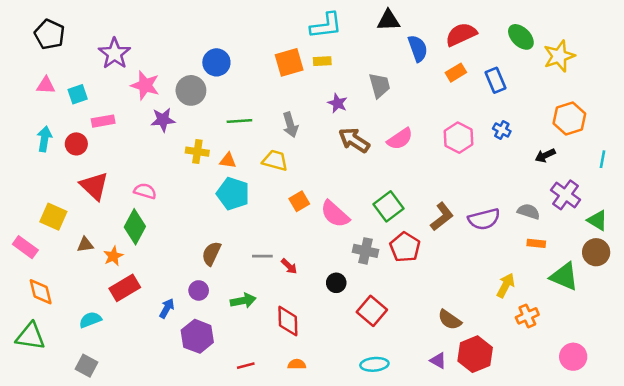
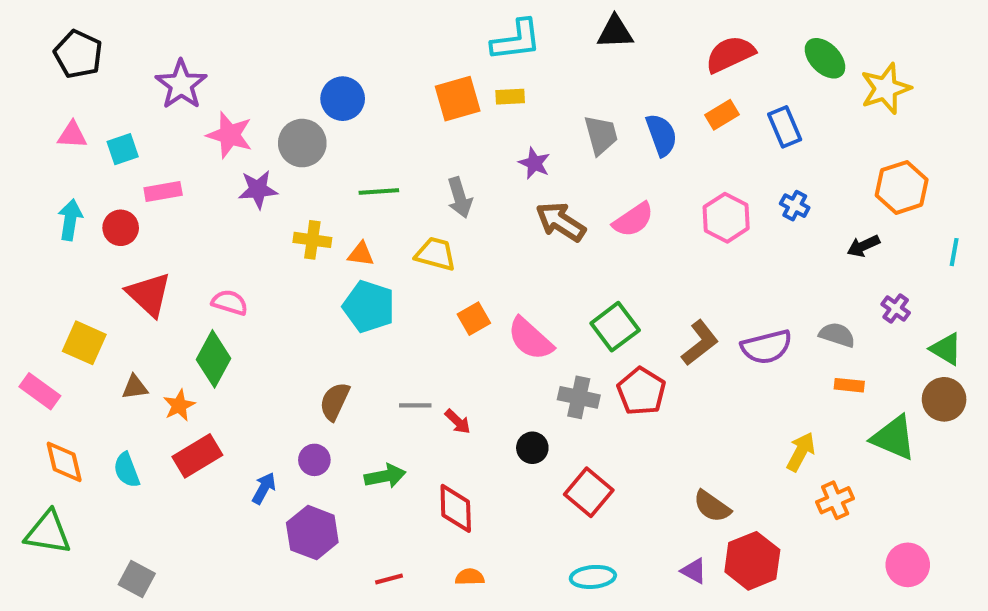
blue semicircle: (418, 48) -> (662, 135), moved
purple cross: (566, 195) -> (896, 309), size x0.6
cyan semicircle: (90, 320) -> (127, 470), moved, turned -90

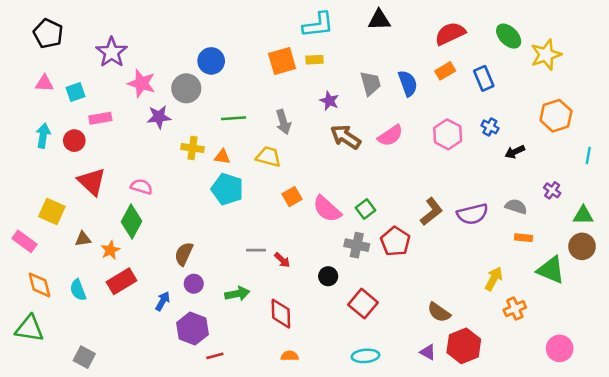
black arrow: (863, 246) -> (515, 152), moved
green square: (615, 327) -> (365, 209), moved, size x0.7
green triangle: (946, 349) -> (583, 215), turned -30
brown semicircle: (335, 401) -> (184, 254), moved
red line: (389, 579) -> (215, 356), moved

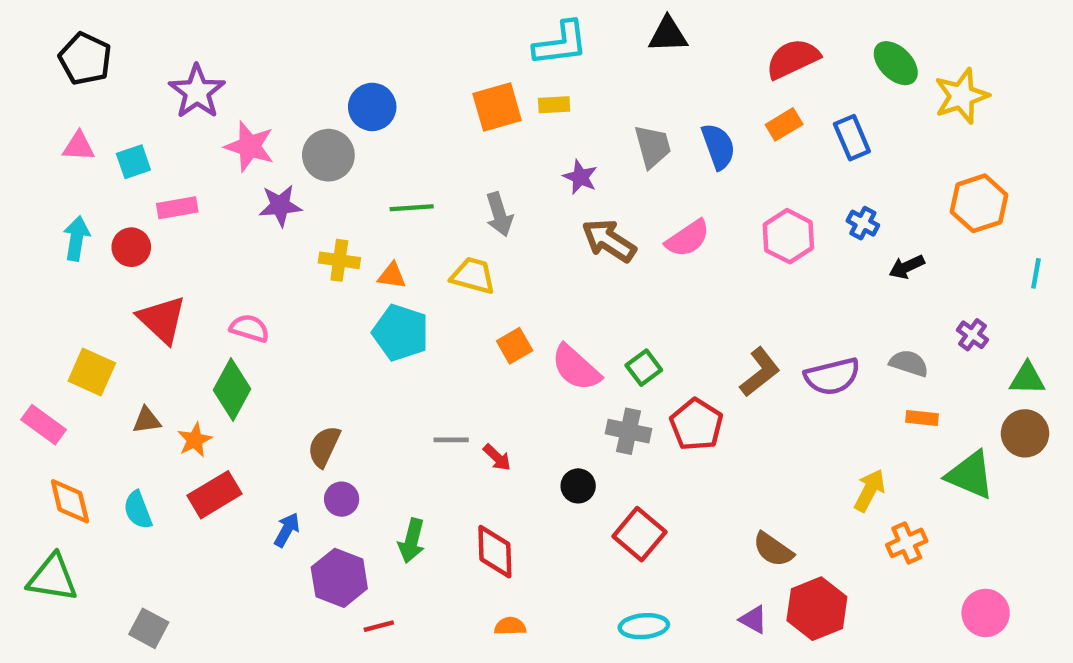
green arrow: (237, 294) -> (412, 541), moved, turned 115

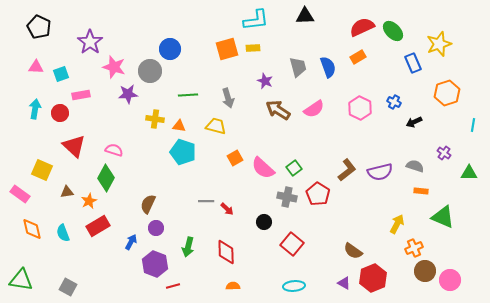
green ellipse: (896, 63) -> (393, 31), moved
blue rectangle: (852, 138) -> (413, 63), moved
brown circle: (1025, 433) -> (425, 271), moved
green triangle: (52, 578) -> (21, 280), moved

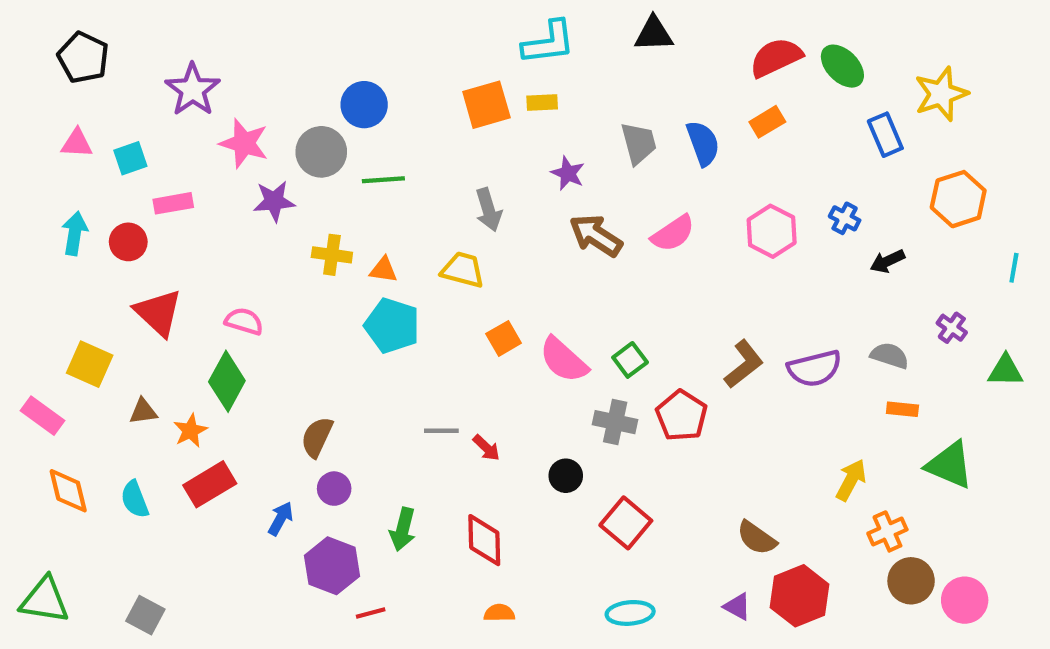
green line: (188, 95) -> (383, 180), moved

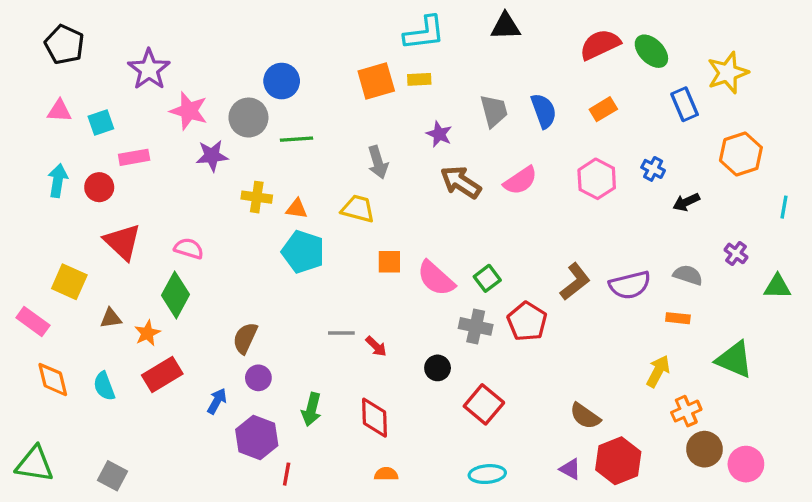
orange rectangle: (767, 122) -> (603, 109), moved
orange square: (504, 338) -> (389, 262), turned 30
orange rectangle: (902, 409) -> (678, 318), moved
red line: (371, 613) -> (287, 474), turned -65

